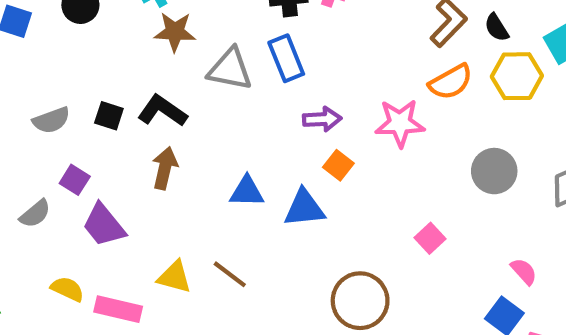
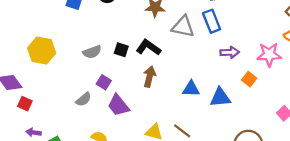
orange square: (338, 165) -> (249, 79), moved

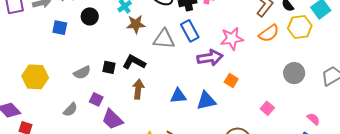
purple arrow: (230, 52) -> (210, 58), size x1.4
pink star: (269, 55) -> (232, 38), moved
gray semicircle: (83, 99) -> (70, 110), moved

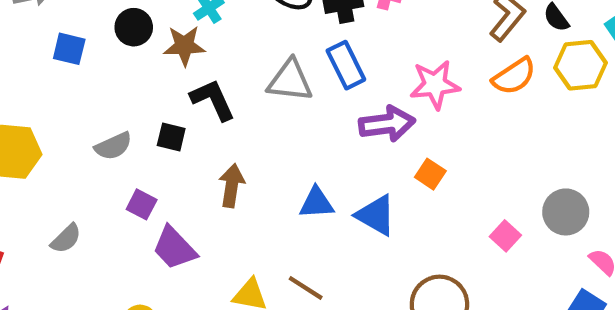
brown star: (136, 24) -> (184, 46), moved
black L-shape: (134, 62) -> (213, 100), moved, turned 35
gray circle: (294, 73) -> (566, 212), moved
blue triangle: (206, 101) -> (376, 215), turned 40
gray semicircle: (70, 110) -> (66, 239), moved

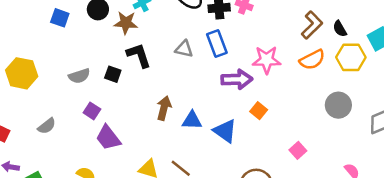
gray triangle: (290, 81) -> (184, 49), size x0.7
brown arrow: (232, 186) -> (164, 108), moved
gray circle: (566, 212) -> (338, 105), moved

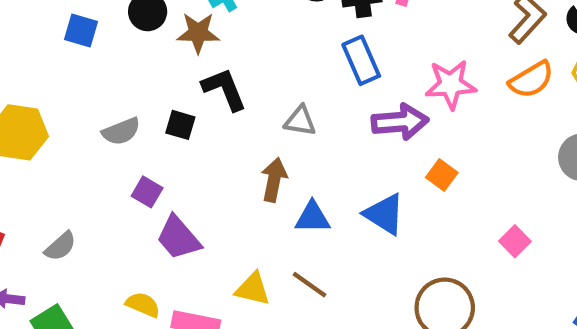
gray triangle: (184, 49) -> (300, 121), moved
blue triangle: (192, 120) -> (312, 217), moved
gray semicircle: (47, 126) -> (60, 246), moved

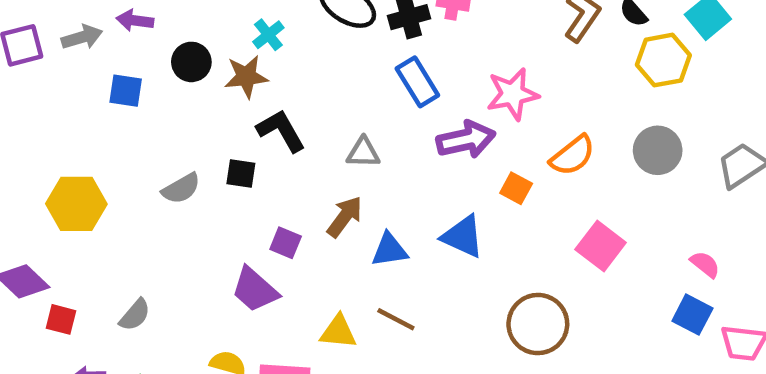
orange semicircle: (531, 80) -> (573, 156), moved
brown arrow: (274, 180) -> (345, 217), turned 33
purple square: (147, 192) -> (286, 243), moved
pink square: (515, 241) -> (601, 246), size x1.5

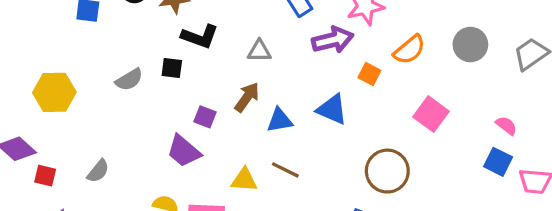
black L-shape: (281, 131) -> (200, 37), turned 141

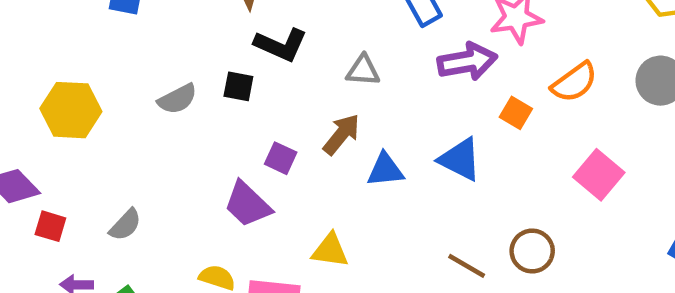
brown line: (285, 170) -> (467, 266), moved
brown circle: (387, 171) -> (532, 251), size x0.7

